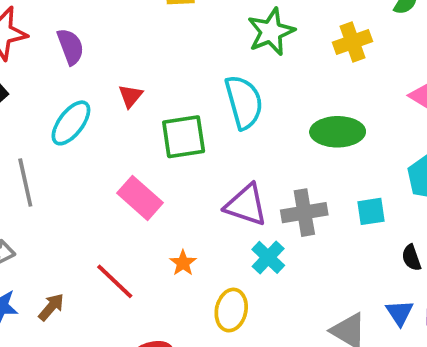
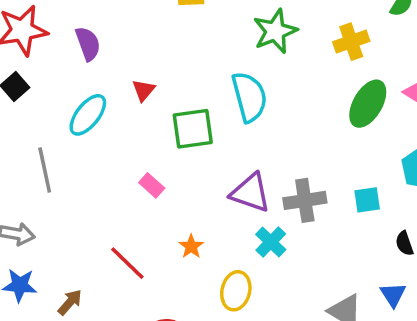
green ellipse: (338, 132) -> (368, 104), moved, turned -60
pink rectangle: (140, 198) -> (152, 185), size x0.6
brown arrow: (51, 307) -> (70, 302), moved

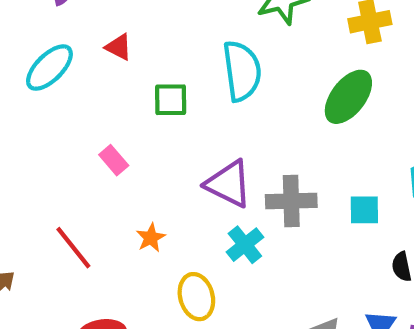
red triangle: (144, 90) -> (119, 47), turned -50
green ellipse: (368, 104) -> (348, 97), moved
green square: (193, 129) -> (171, 100), size x0.7
yellow ellipse: (236, 291) -> (196, 297), turned -36

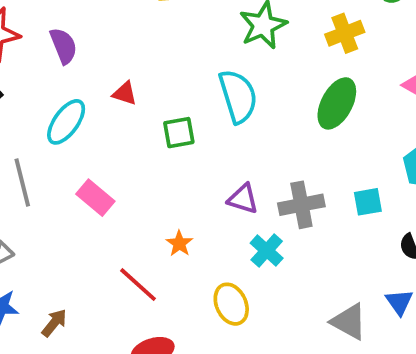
pink rectangle: (114, 160) -> (95, 198), moved, size x1.4
purple triangle: (229, 184) -> (243, 199), size x0.7
orange star: (151, 238) -> (179, 243), moved
red line: (73, 248) -> (138, 285), moved

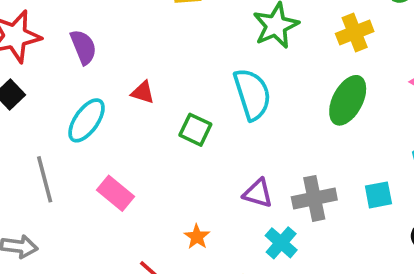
green square: (179, 133) -> (195, 130), turned 36

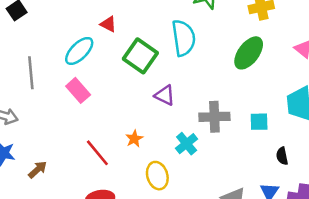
cyan ellipse: (87, 120) -> (79, 51), moved
green square: (195, 130) -> (140, 56), size x1.5
purple triangle: (258, 193) -> (165, 95), moved
orange star: (197, 237) -> (134, 139), moved

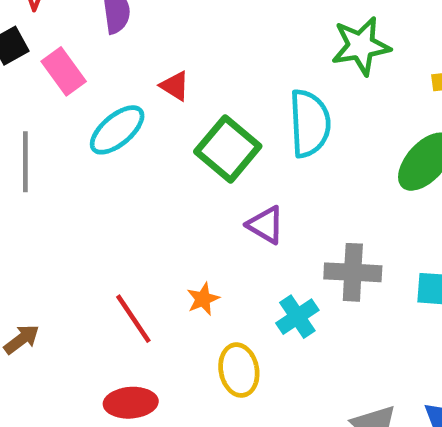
pink rectangle: (78, 90) -> (64, 71), moved

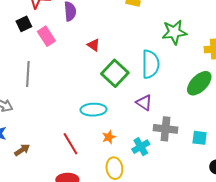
cyan ellipse: (117, 130) -> (93, 110), moved, turned 35
purple triangle: (266, 225) -> (144, 103), moved
orange star: (203, 299) -> (109, 137), moved

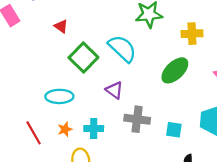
cyan semicircle: (150, 64) -> (122, 49), turned -48
orange star: (109, 137) -> (65, 129), moved
cyan cross: (141, 147) -> (94, 129), moved, turned 30

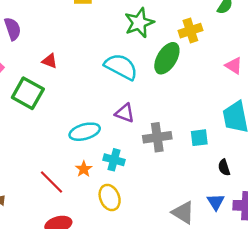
green square: (83, 57) -> (28, 93), moved
green ellipse: (175, 70) -> (167, 58), moved
cyan ellipse: (59, 96) -> (85, 132), moved
cyan cross: (94, 129) -> (114, 160), turned 30

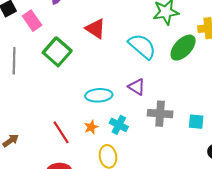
red triangle: (50, 61) -> (96, 29), moved, size x1.5

